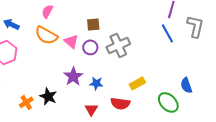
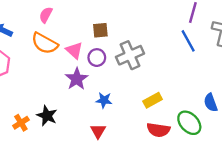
purple star: (73, 76) -> (77, 79), moved
red semicircle: (120, 103) -> (158, 130), moved

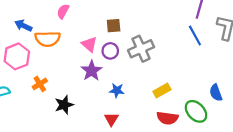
orange semicircle: (45, 43) -> (48, 39), moved, turned -30
black star: (47, 116) -> (64, 105), turned 30
orange cross: (21, 123) -> (40, 84), moved

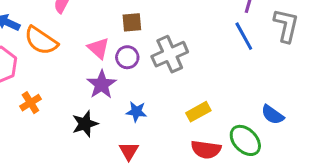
orange semicircle: (48, 39) -> (41, 41), turned 35
blue semicircle: (216, 93) -> (273, 115), turned -35
black star: (64, 105) -> (85, 124), moved

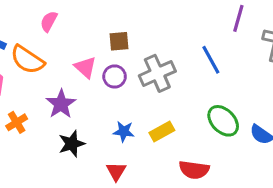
blue line: (244, 36) -> (211, 60), moved
purple star: (102, 84) -> (61, 104), moved
yellow rectangle: (198, 112) -> (162, 132), moved
green ellipse: (245, 140) -> (223, 121), moved

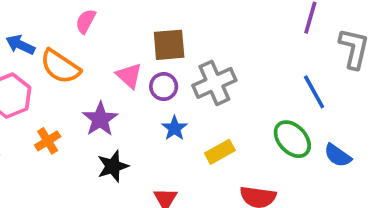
brown square: (119, 41) -> (169, 45), size x1.4
blue line: (211, 60) -> (314, 92), moved
blue star: (124, 132) -> (174, 128), moved, turned 30

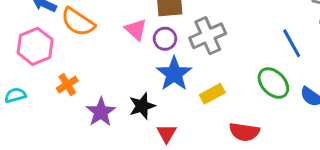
purple star: (100, 119) -> (101, 112), moved
blue star: (174, 128) -> (174, 74), size x1.6
black star: (113, 166) -> (142, 106), moved

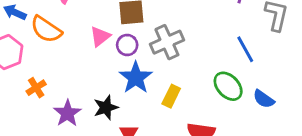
pink triangle: (136, 30) -> (100, 36), turned 40
yellow rectangle: (212, 94) -> (171, 96), turned -35

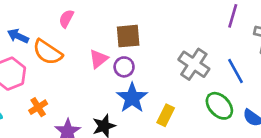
gray cross: (167, 42) -> (194, 64), moved, turned -32

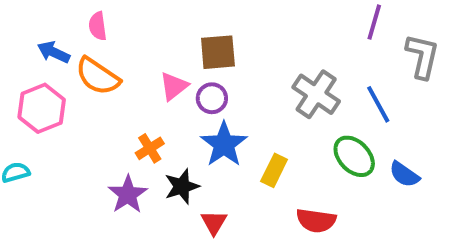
pink semicircle: (66, 19) -> (98, 26), moved, turned -36
orange cross: (38, 107) -> (150, 148), moved

